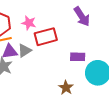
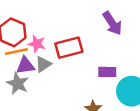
pink star: (29, 23) -> (37, 44), moved

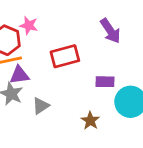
pink star: (37, 44) -> (29, 25), moved
gray triangle: (43, 64) -> (41, 106), moved

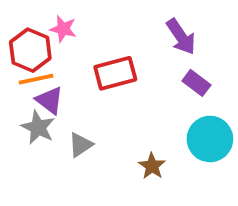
purple triangle: (19, 75) -> (50, 100), turned 45
purple rectangle: (105, 82) -> (196, 83), moved, turned 36

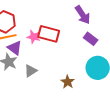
pink star: (63, 29) -> (34, 37), moved
red rectangle: (115, 73) -> (49, 34), turned 30

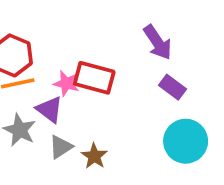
purple triangle: (15, 48) -> (49, 110), moved
brown star: (68, 82) -> (94, 156), moved

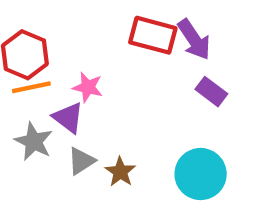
red rectangle: (94, 78) -> (153, 35), moved
cyan circle: (186, 141) -> (201, 174), moved

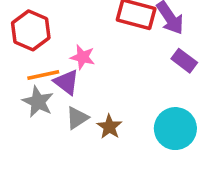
orange line: (31, 87) -> (43, 75), moved

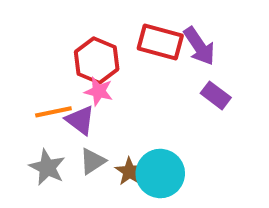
red hexagon: (31, 30) -> (97, 61), moved
gray star: (38, 102) -> (47, 167), moved
cyan circle: (175, 129) -> (160, 174), moved

